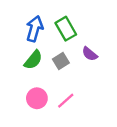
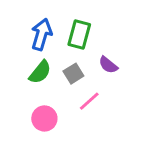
green rectangle: (66, 29) -> (79, 34), turned 45
pink line: (66, 101) -> (89, 101), moved

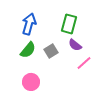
green rectangle: (79, 34) -> (69, 24), moved
pink line: (89, 101) -> (84, 63), moved

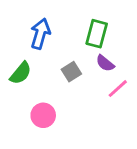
green semicircle: (28, 50) -> (21, 73), moved

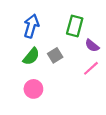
purple semicircle: (105, 63) -> (92, 46), moved
green semicircle: (21, 73) -> (31, 56), moved

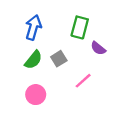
pink line: (91, 68) -> (83, 81), moved

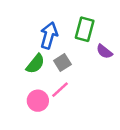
blue arrow: (33, 27) -> (49, 35), moved
pink line: (83, 81) -> (60, 90), moved

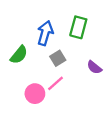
purple semicircle: (104, 51) -> (94, 67), moved
green semicircle: (35, 64) -> (19, 55), moved

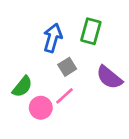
green semicircle: (19, 55) -> (22, 87), moved
purple semicircle: (94, 67) -> (109, 77), size x1.5

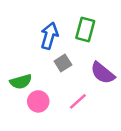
green semicircle: (22, 87) -> (21, 82), turned 35
pink line: (64, 96) -> (78, 101), moved

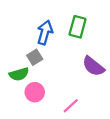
gray square: (63, 63) -> (35, 57), moved
pink line: (78, 101) -> (71, 106), moved

